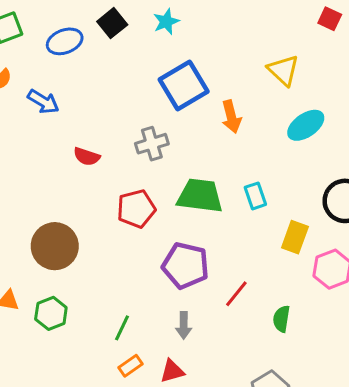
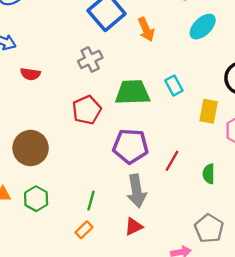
red semicircle: (87, 157) -> (30, 74), moved
gray arrow: (184, 325) -> (137, 191), size x1.6
orange rectangle: (130, 366) -> (84, 230), moved

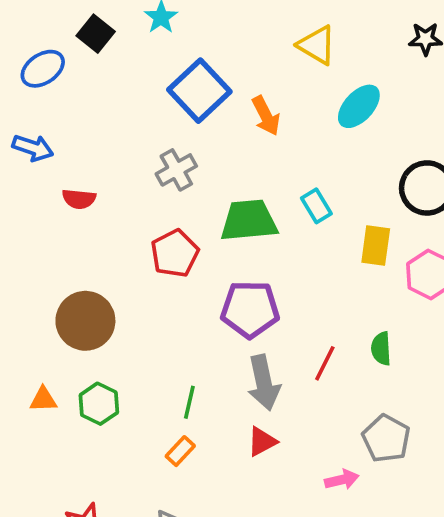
red line: (172, 161) -> (325, 363), moved

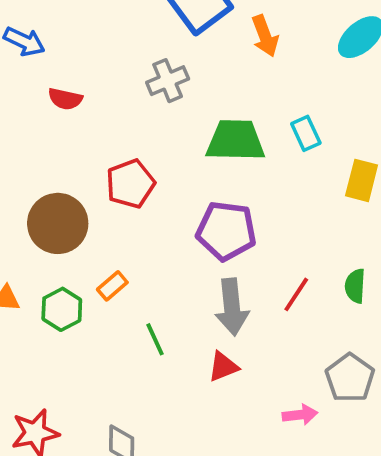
red pentagon: (175, 253) -> (130, 184), moved
green line: (189, 402) -> (155, 339), moved, turned -44
orange rectangle: (180, 451) -> (112, 286), moved

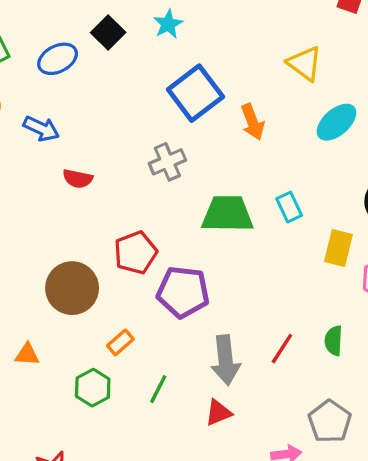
purple pentagon: (226, 231) -> (183, 292), moved
green hexagon: (62, 309) -> (93, 388), moved
green line: (155, 339) -> (158, 389), turned 52

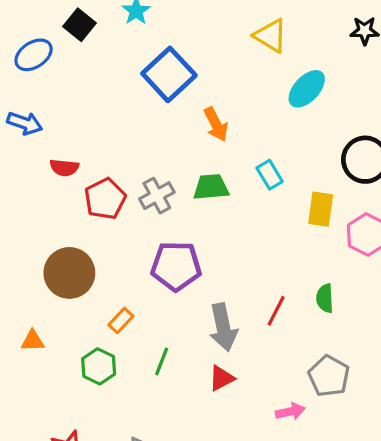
orange arrow: (252, 122) -> (216, 124), moved
gray cross: (167, 162) -> (157, 196), moved
green trapezoid: (227, 214) -> (211, 187), size x0.7
red pentagon: (136, 253) -> (105, 199), moved

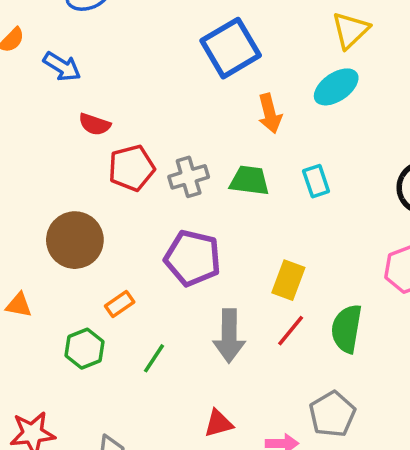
yellow triangle: (271, 36) -> (350, 30), turned 33
cyan ellipse: (307, 89) -> (336, 87), moved
yellow rectangle: (321, 209) -> (288, 280), moved
green semicircle: (325, 298) -> (347, 329), size x1.5
red triangle: (221, 378) -> (218, 423), moved

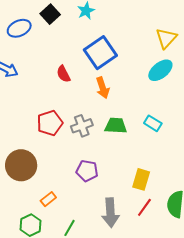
orange arrow: (270, 113) -> (103, 88), moved
red semicircle: (95, 124) -> (63, 74), moved, turned 48
cyan rectangle: (316, 181) -> (153, 123), turned -36
purple pentagon: (193, 258) -> (87, 171), size x0.7

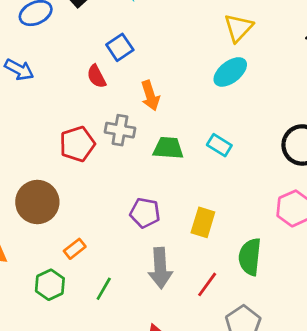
blue square: (100, 53) -> (120, 47), moved, size x0.6
gray cross: (82, 126) -> (120, 130), moved, turned 30
purple pentagon: (87, 171) -> (145, 213), moved
red line: (144, 207) -> (207, 284), moved

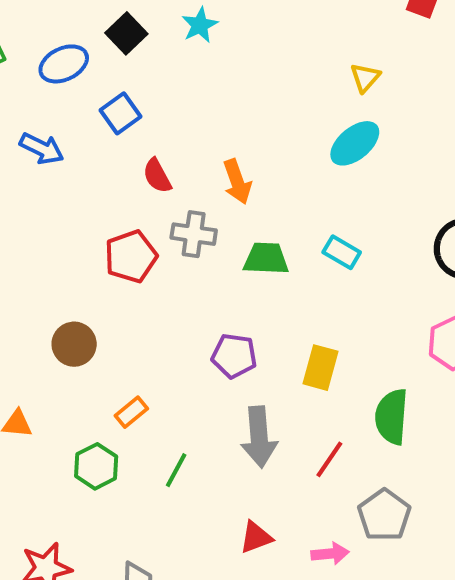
yellow triangle: (238, 28) -> (365, 78), size x0.7
blue square: (120, 47) -> (120, 113), moved
red semicircle: (96, 76) -> (157, 176), moved
brown circle: (37, 202) -> (74, 344), size x0.7

